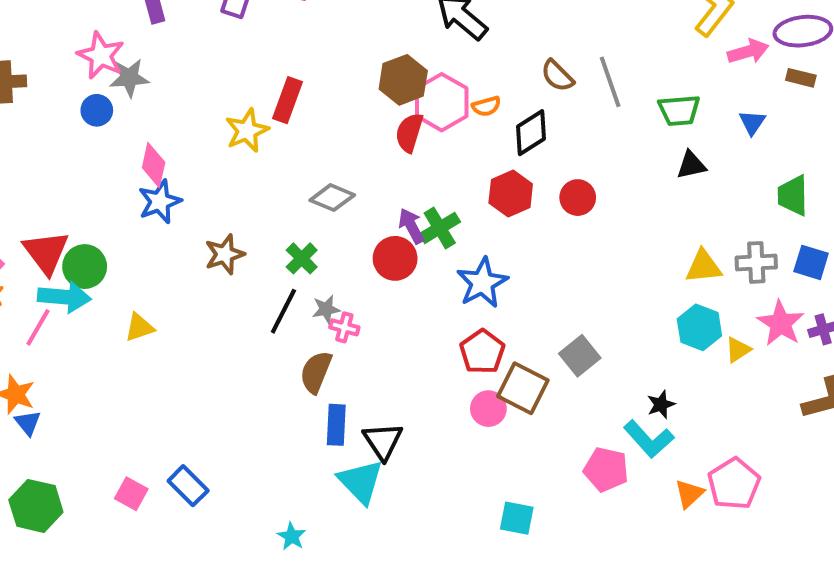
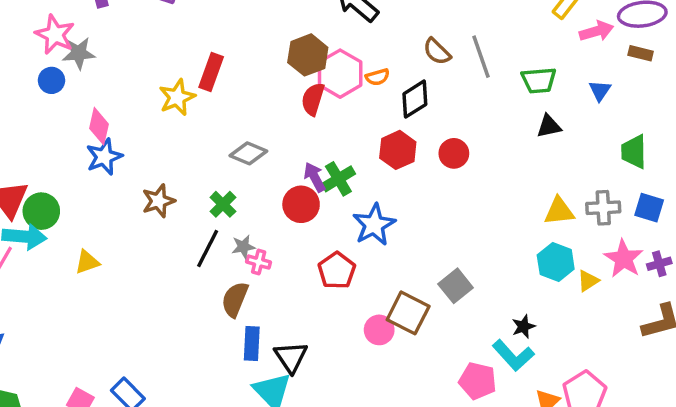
red pentagon: (482, 352) -> (337, 271), moved

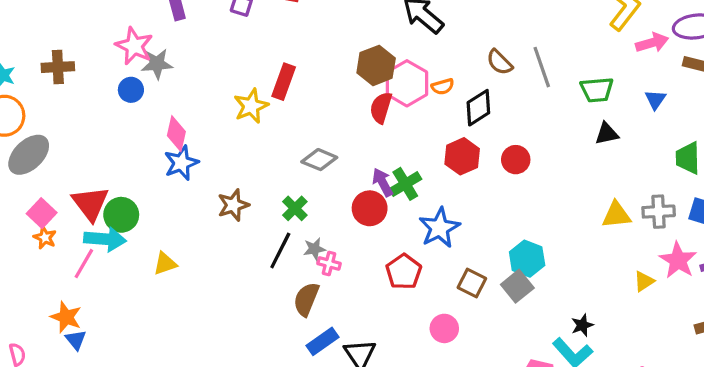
cyan hexagon: (556, 262) -> (527, 259), moved
brown square: (408, 313) -> (472, 283), moved, size x0.7
blue rectangle: (252, 344) -> (323, 341), turned 52

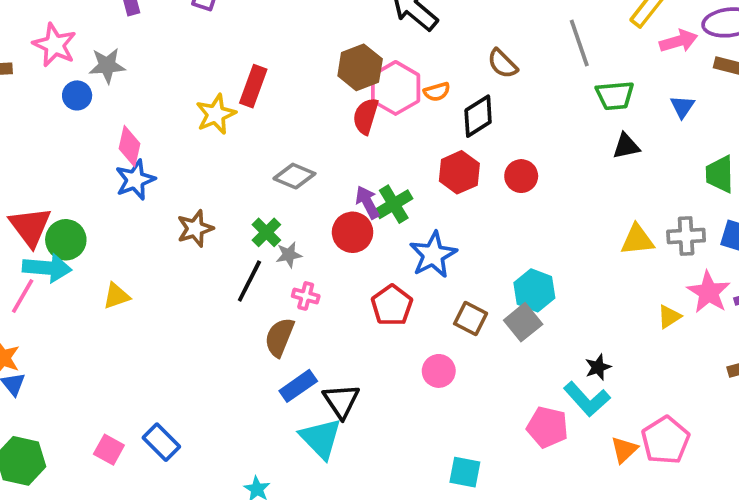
pink star: (134, 46) -> (55, 45), moved
gray line: (542, 67) -> (579, 43), moved
gray star: (314, 249) -> (289, 255), moved

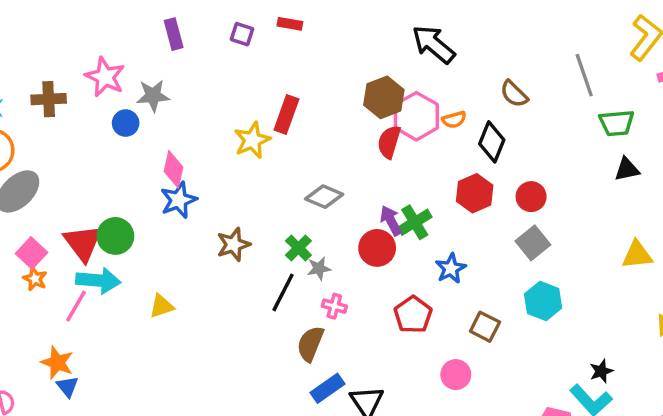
black diamond: (478, 116) -> (492, 142), turned -36
green circle: (66, 240) -> (115, 236), moved
blue star: (433, 255) -> (451, 268), size x0.7
gray square: (523, 322) -> (533, 243), moved

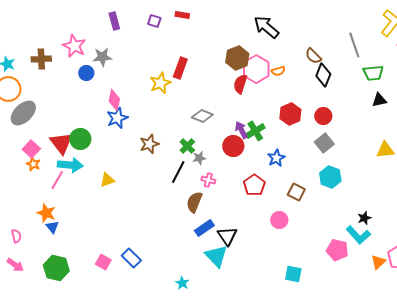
black diamond: (492, 142) -> (323, 75), moved

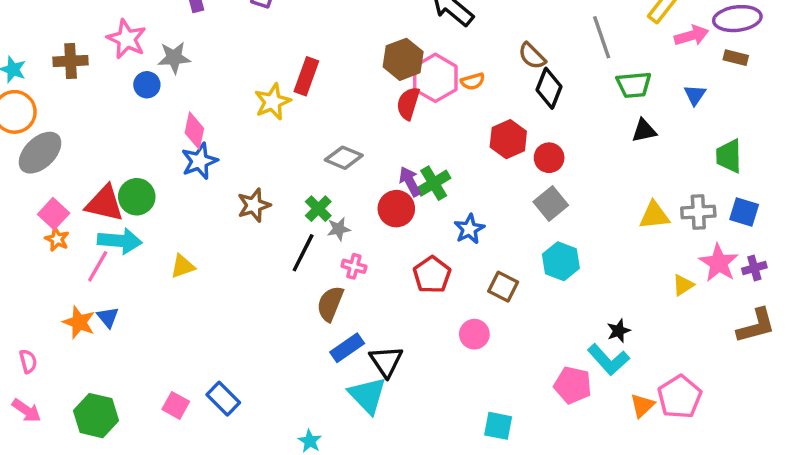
red hexagon: (290, 114) -> (508, 139), moved
red triangle: (61, 143) -> (104, 204), turned -40
blue triangle: (52, 227) -> (108, 317), moved

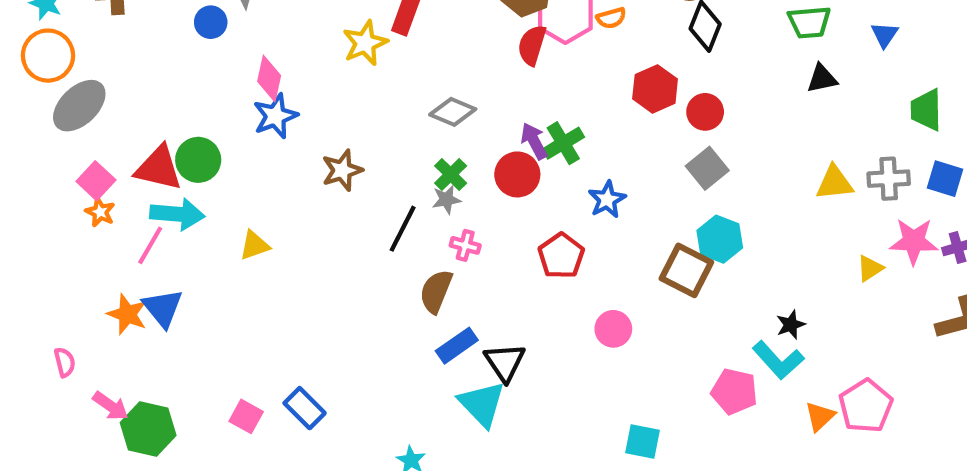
green cross: (318, 209) -> (451, 174), moved
pink star: (719, 263) -> (914, 241), turned -30
brown square: (503, 287) -> (686, 270), moved, size x1.4
blue triangle: (108, 317) -> (163, 308), size x1.5
pink arrow: (26, 411) -> (111, 406), moved

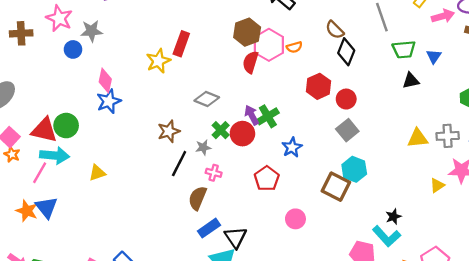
blue triangle: (885, 35) -> (434, 56), moved
brown star: (342, 170) -> (169, 131), moved
green cross: (451, 174) -> (221, 130), moved

